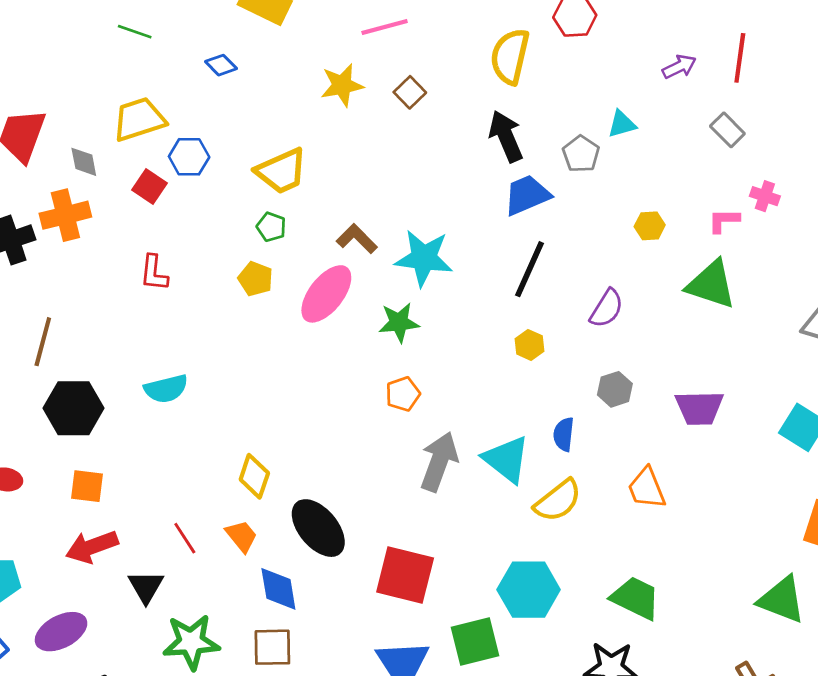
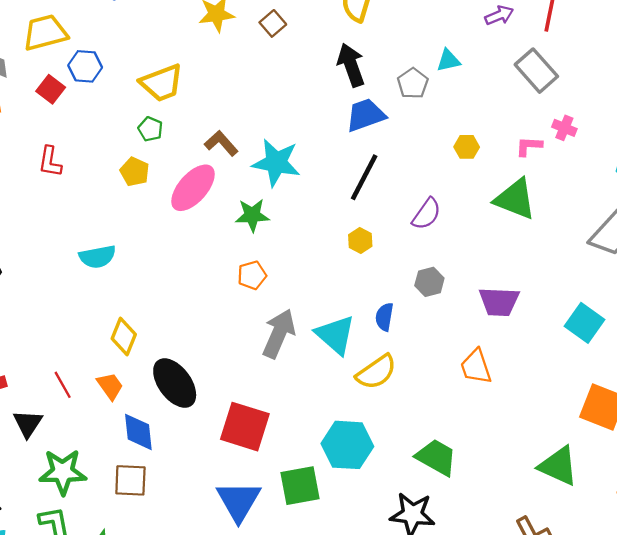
gray rectangle: (727, 130) -> (536, 71), size x1.5
cyan semicircle: (166, 389) -> (97, 257), moved
orange trapezoid: (647, 488) -> (476, 367), moved

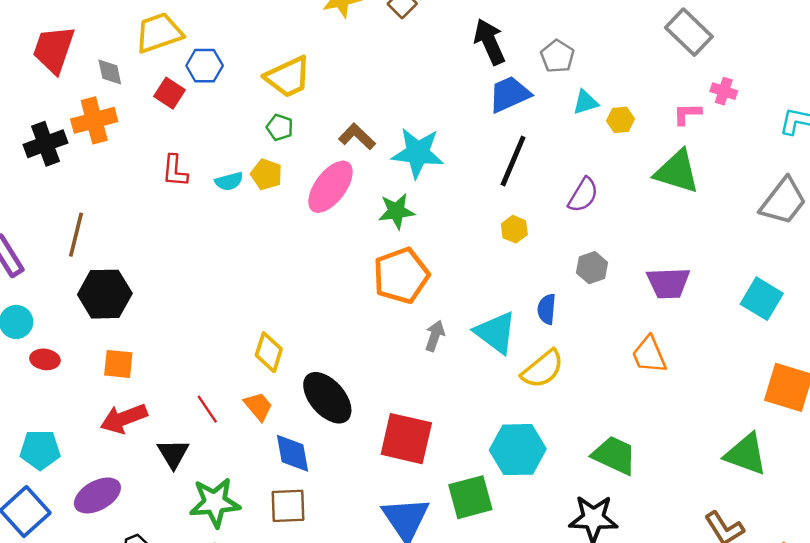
cyan triangle: (448, 61) -> (585, 102), moved
cyan semicircle: (97, 257) -> (229, 181), moved, size x0.7
orange pentagon: (252, 275) -> (401, 276), size x1.8
gray arrow: (279, 334) -> (435, 336), size x0.6

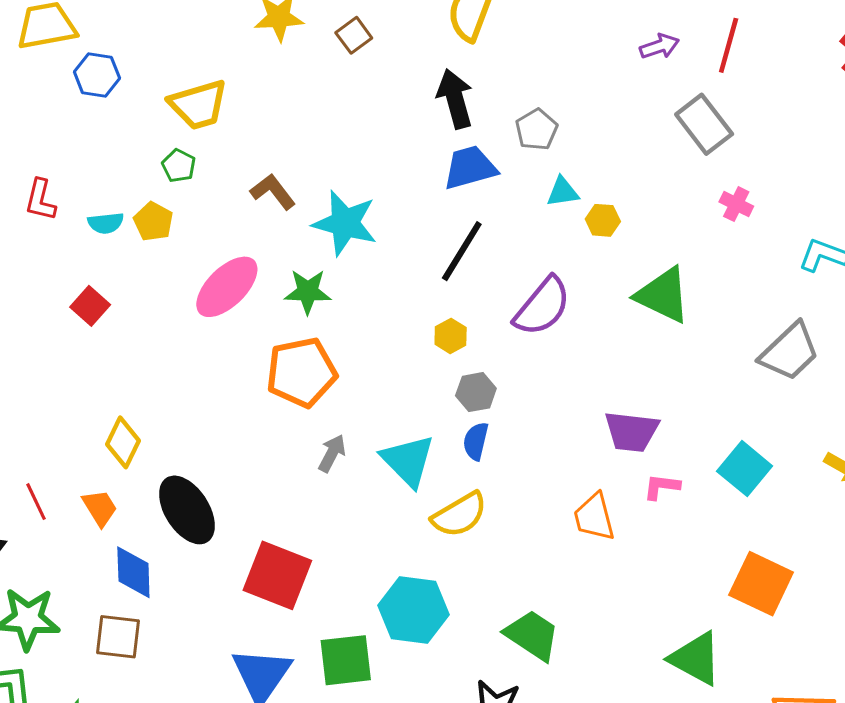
red square: (169, 93) -> (90, 306), moved
pink L-shape: (687, 114) -> (662, 487), moved
pink ellipse: (330, 187) -> (227, 287), moved
purple semicircle: (583, 195) -> (542, 306), size x1.4
gray hexagon: (592, 268) -> (476, 392), moved

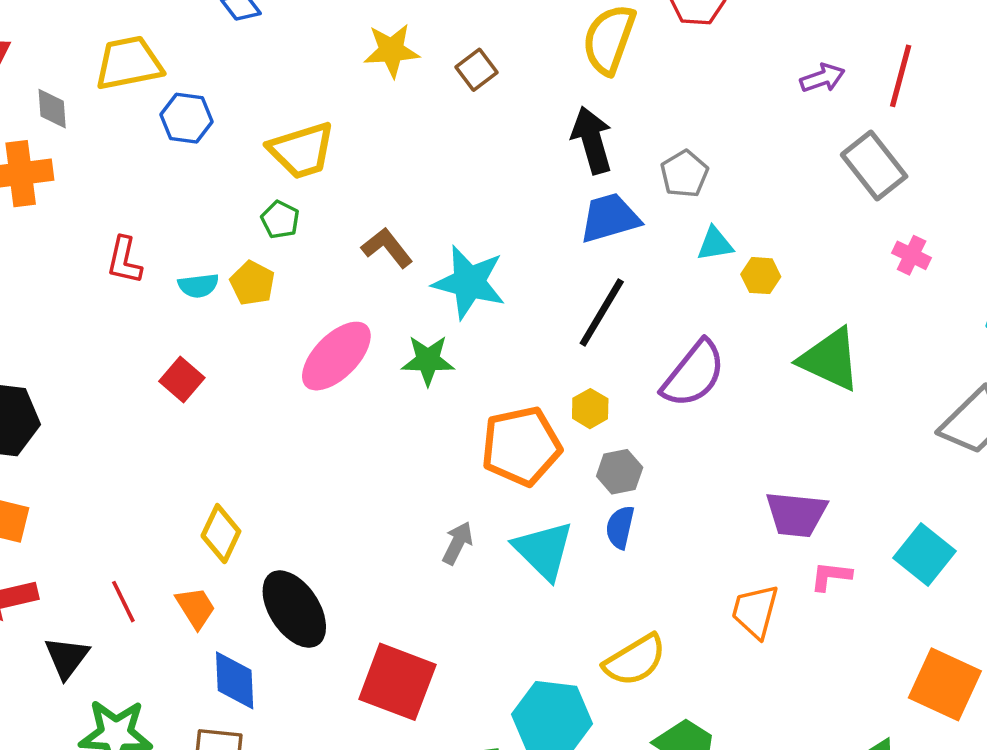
orange pentagon: (301, 372) -> (521, 446), moved
yellow semicircle: (459, 515) -> (635, 660), moved
orange trapezoid: (594, 517) -> (755, 611), turned 30

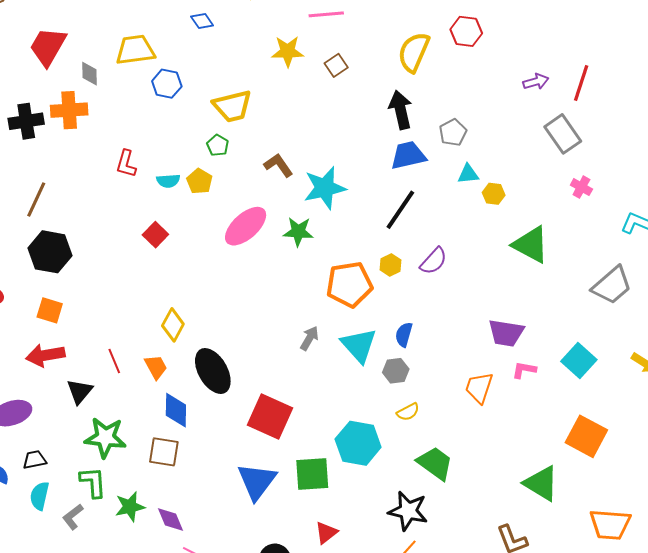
cyan star: (469, 282) -> (325, 188), turned -30
purple semicircle: (694, 374) -> (434, 261), moved, size x0.7
gray hexagon: (620, 472) -> (396, 371), moved
yellow semicircle: (635, 660) -> (408, 412), size x0.6

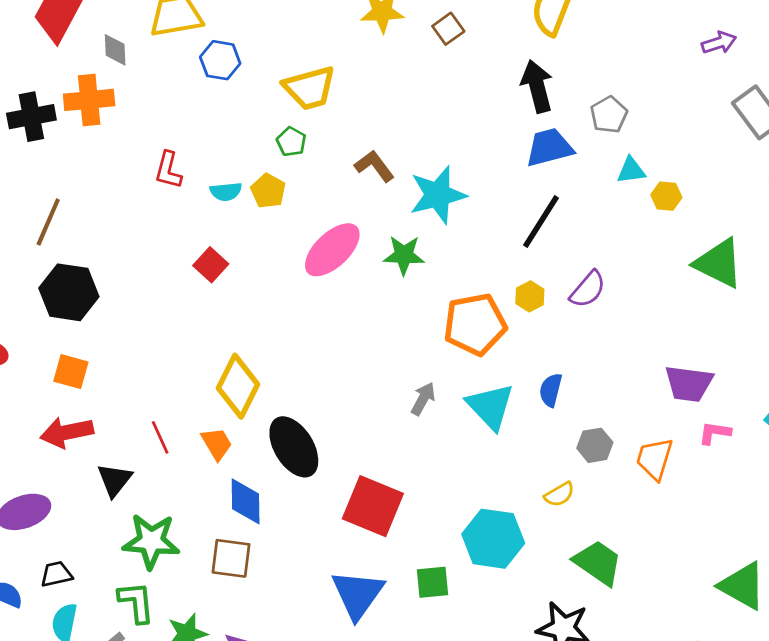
yellow diamond: (173, 325) -> (238, 386), size x1.4
gray hexagon: (396, 371) -> (595, 445), moved
green square: (312, 474) -> (432, 582), size x0.7

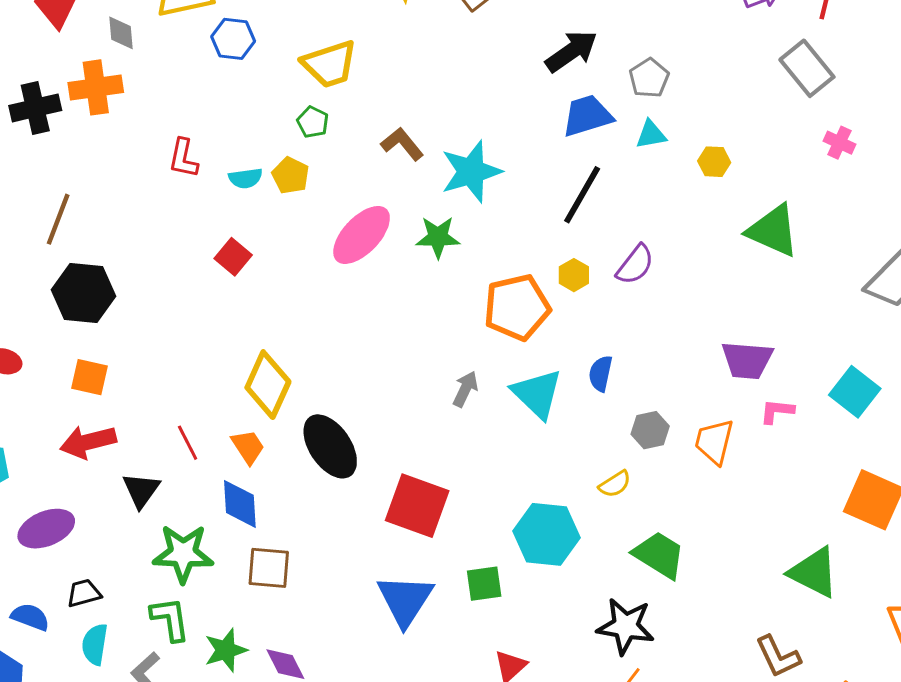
black arrow: (537, 86) -> (571, 51), turned 72
cyan triangle: (631, 170) -> (651, 134), moved
blue diamond: (246, 501) -> (240, 504), moved

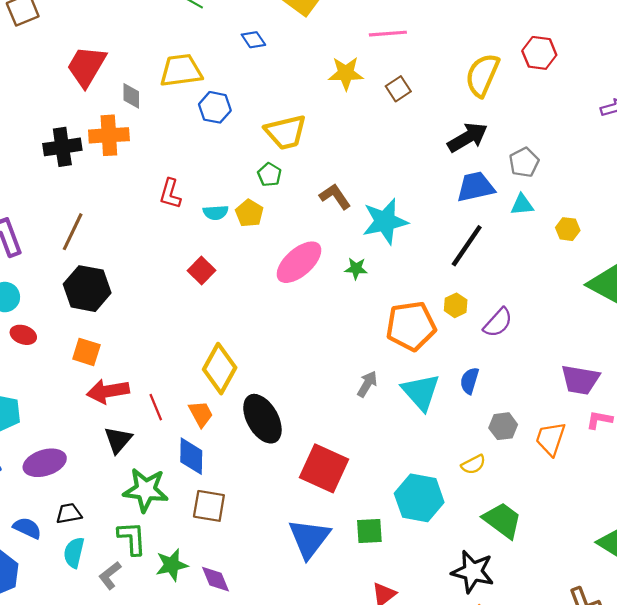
green star: (438, 237) -> (356, 269), size x0.7
purple semicircle: (635, 265) -> (498, 323), moved
red arrow: (88, 442) -> (108, 391), moved

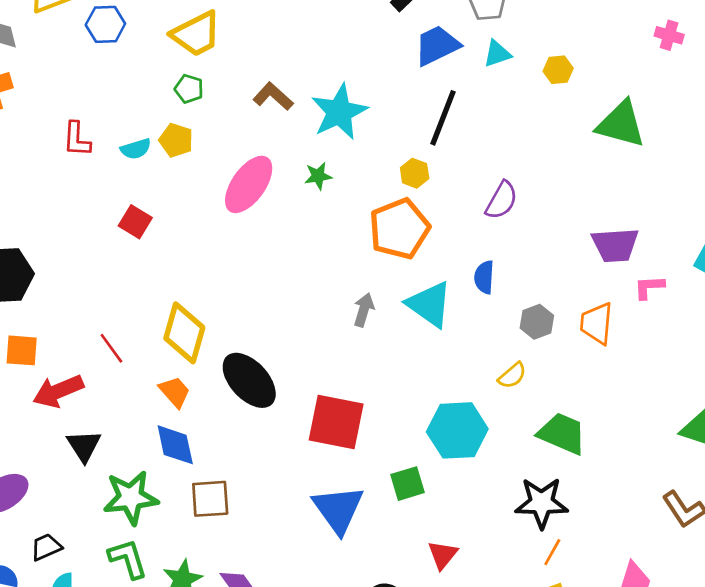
yellow hexagon: (456, 305) -> (415, 173), moved
red line: (156, 407) -> (111, 348), moved

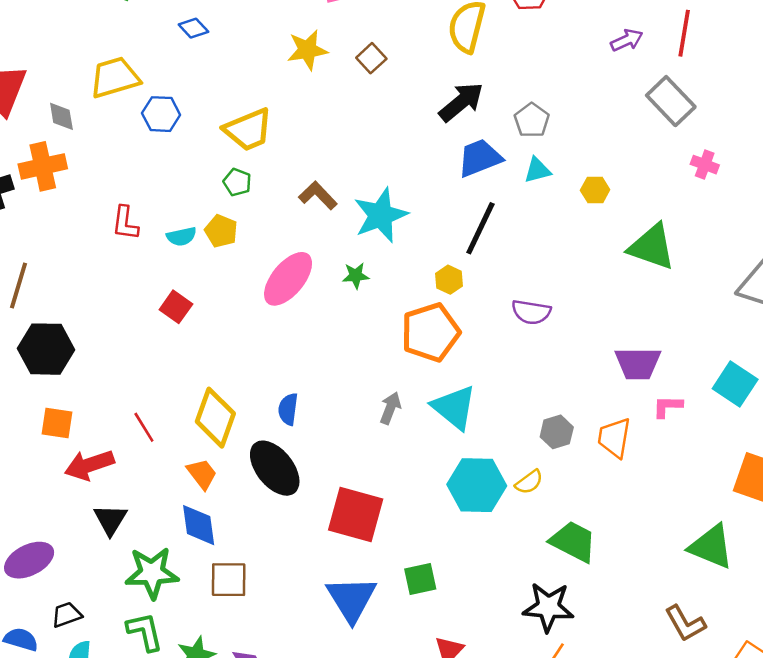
purple semicircle: (502, 200) -> (531, 312), turned 66
blue semicircle: (484, 277) -> (288, 409), moved
cyan hexagon: (457, 430) -> (477, 485), moved

